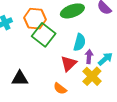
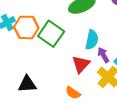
orange hexagon: (35, 19) -> (26, 27), moved
purple arrow: (89, 56) -> (103, 55), turned -32

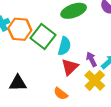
cyan semicircle: (92, 40) -> (64, 46), moved

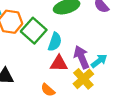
purple arrow: (91, 59) -> (81, 57), size x1.5
red triangle: (70, 67) -> (59, 63), turned 42

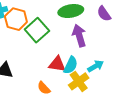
cyan semicircle: (55, 42) -> (71, 65), moved
purple arrow: (81, 57) -> (79, 36), moved

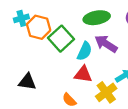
purple arrow: (79, 36) -> (106, 44), turned -40
cyan semicircle: (71, 65) -> (85, 51), moved

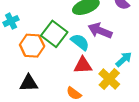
orange hexagon: (39, 27) -> (32, 46), moved
cyan semicircle: (85, 51) -> (80, 42), turned -66

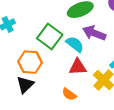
orange hexagon: (32, 46) -> (30, 62), moved
black triangle: (29, 83) -> (25, 85), turned -42

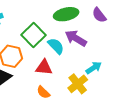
red triangle: (78, 67) -> (44, 67), moved

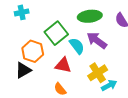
cyan arrow: (94, 68) -> (109, 85), moved
yellow cross: (78, 84) -> (98, 73), moved

